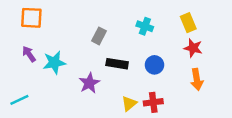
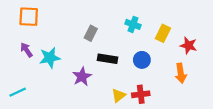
yellow rectangle: (188, 23) -> (163, 33), moved, turned 49
red star: (193, 48) -> (188, 45), moved

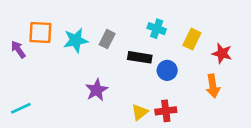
orange square: (29, 17) -> (40, 32), moved
purple arrow: (26, 50) -> (18, 49), moved
cyan star: (50, 58) -> (76, 40), moved
black rectangle: (107, 59) -> (140, 57), moved

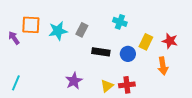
yellow rectangle: (192, 39) -> (146, 42), moved
black rectangle: (140, 57) -> (101, 52), moved
purple star: (97, 90) -> (74, 81), moved
cyan line: (21, 108) -> (16, 83), turned -42

